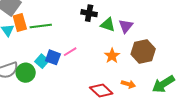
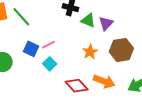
green line: (41, 26) -> (21, 17), turned 50
cyan square: (42, 61) -> (50, 64), moved
orange arrow: (128, 84) -> (104, 81), size x1.5

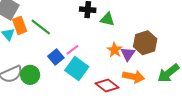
purple triangle: (106, 23) -> (128, 54), moved
blue square: (31, 49) -> (56, 57), turned 35
cyan square: (50, 64) -> (77, 69), size x1.6

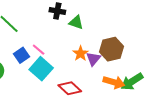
pink line: (72, 50) -> (39, 50), turned 72
orange arrow: (133, 77) -> (114, 82), moved

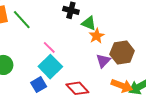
orange star: (80, 53) -> (97, 36), moved
blue square: (21, 55) -> (39, 85), moved

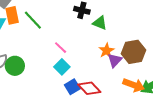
orange star: (97, 36) -> (107, 51), moved
cyan square: (50, 67) -> (62, 67), size x0.7
blue square: (39, 85) -> (72, 87), moved

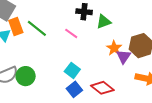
green triangle: (100, 23) -> (104, 22), turned -35
pink line: (61, 48) -> (71, 33), moved
blue square: (72, 87) -> (74, 89), moved

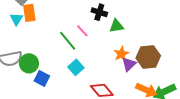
green line: (37, 28) -> (68, 41), moved
blue square: (74, 89) -> (42, 78), moved, turned -35

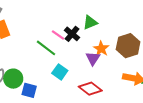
black cross: (99, 12) -> (72, 34), moved, turned 35
purple triangle: (129, 64) -> (93, 58), moved

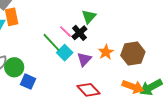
green triangle: (90, 22) -> (89, 17), moved, turned -35
purple triangle: (93, 58) -> (84, 59), moved
cyan square: (60, 72) -> (65, 53), moved

